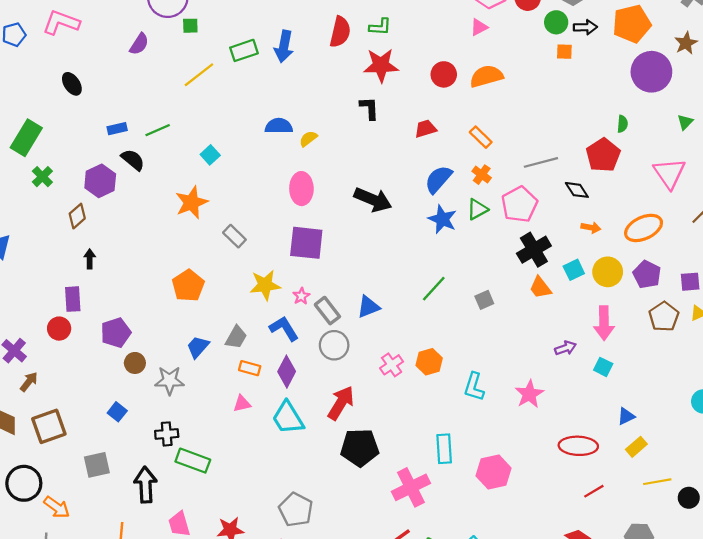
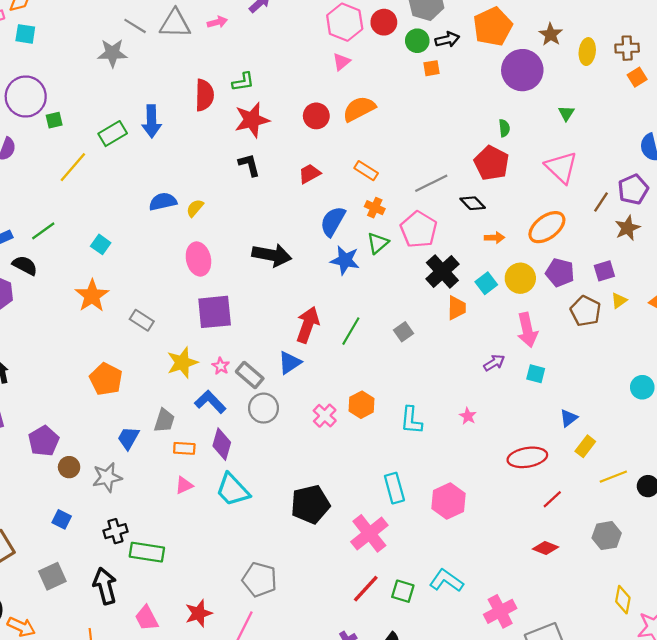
orange trapezoid: (540, 288) -> (457, 308), turned -130
pink star: (529, 394) -> (468, 416), size x0.6
red arrow: (341, 403) -> (308, 325), moved

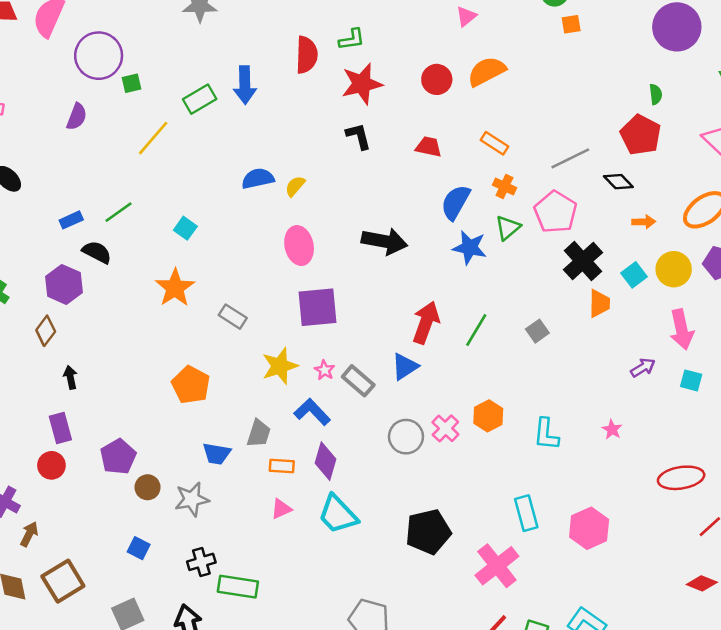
red trapezoid: (309, 174) -> (429, 147), turned 40
gray circle: (264, 408) -> (406, 437), moved
blue trapezoid: (128, 438) -> (217, 454), turned -110

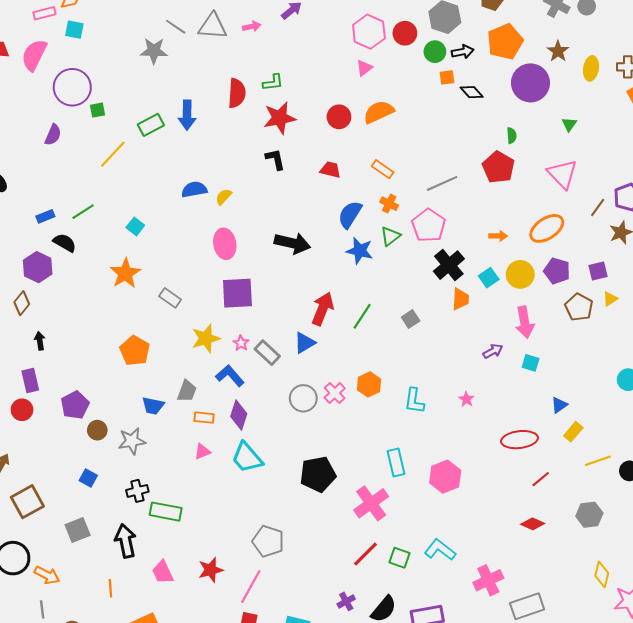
black diamond: (618, 182) -> (472, 92), moved

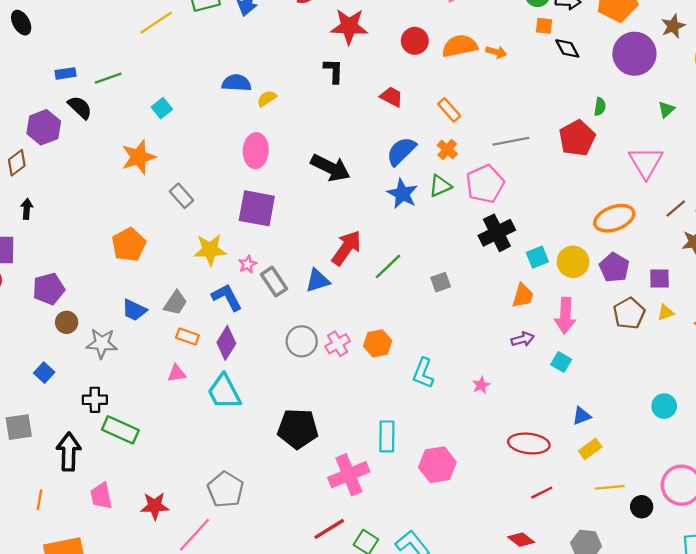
orange arrow: (498, 236) -> (496, 52), moved
orange trapezoid: (460, 299) -> (523, 296), moved

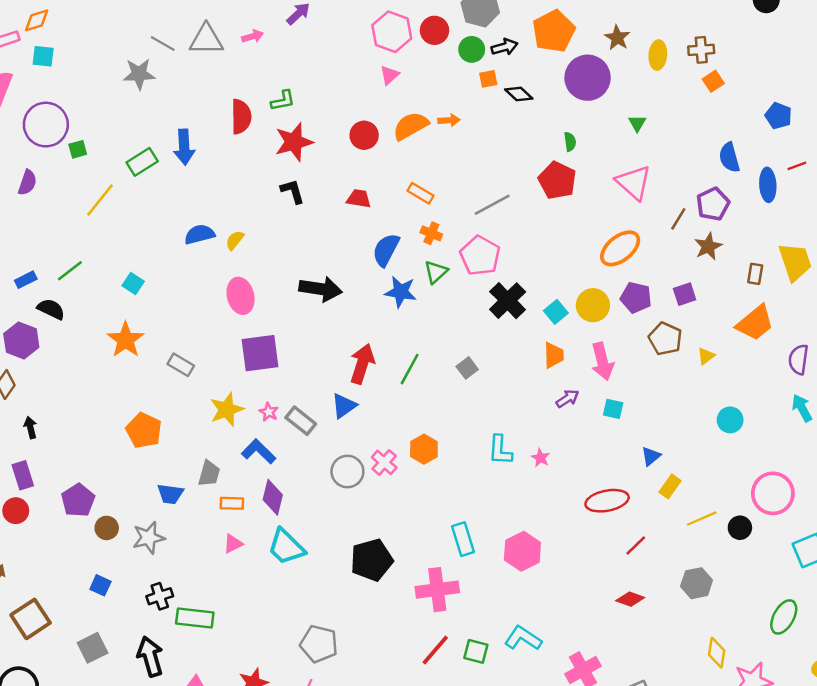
yellow triangle: (666, 312) -> (706, 356), moved
cyan L-shape: (423, 373) -> (500, 450), moved
pink cross: (349, 475) -> (437, 590), turned 33

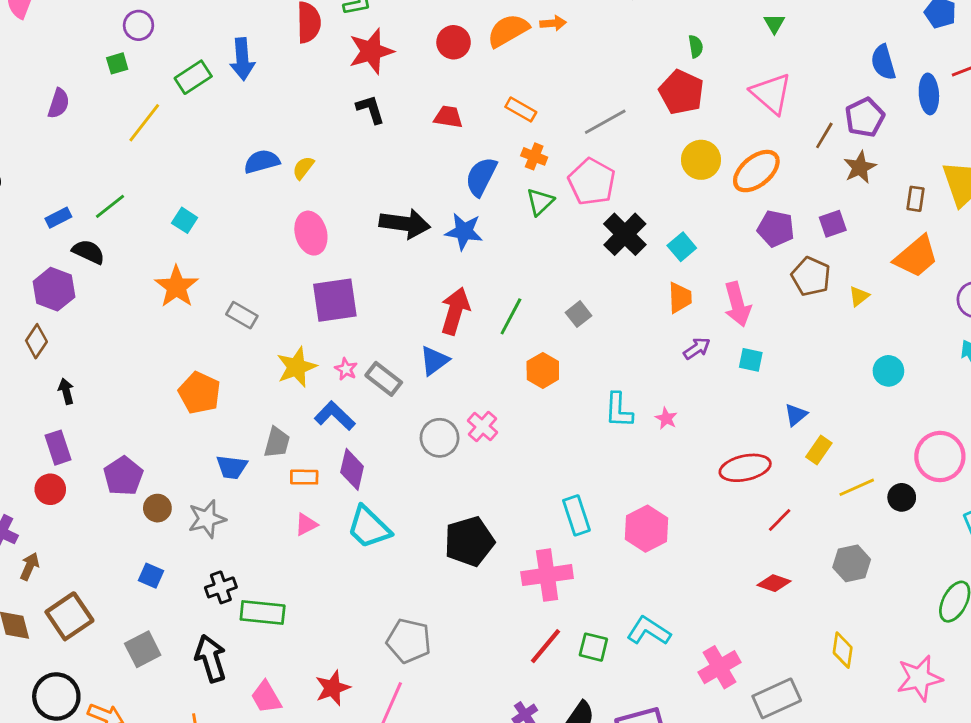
purple circle: (46, 125) -> (138, 25), moved, size x0.6
blue star: (401, 292) -> (464, 231), moved
yellow circle: (593, 305) -> (701, 160), moved
orange hexagon: (424, 449) -> (543, 370), moved
yellow diamond: (717, 653) -> (843, 650), moved

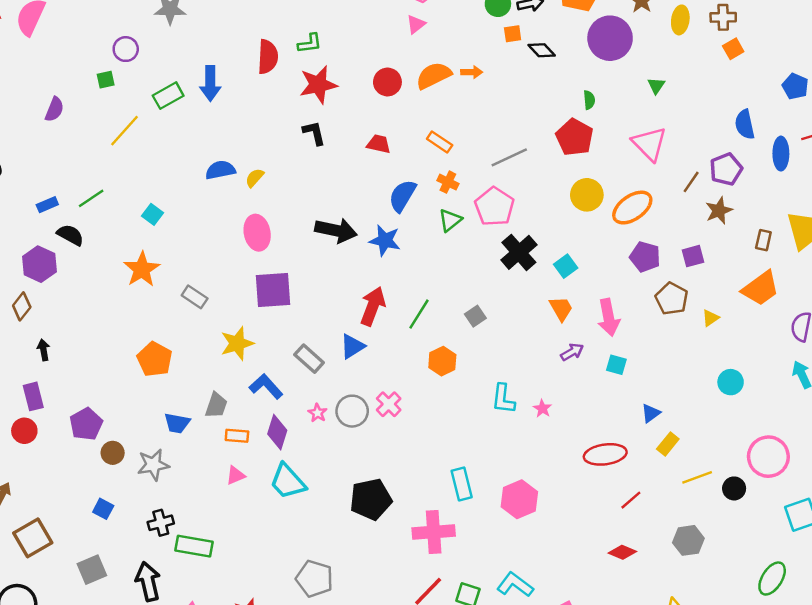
orange trapezoid: (680, 298) -> (561, 309), turned -32
pink star: (346, 369) -> (318, 413), moved

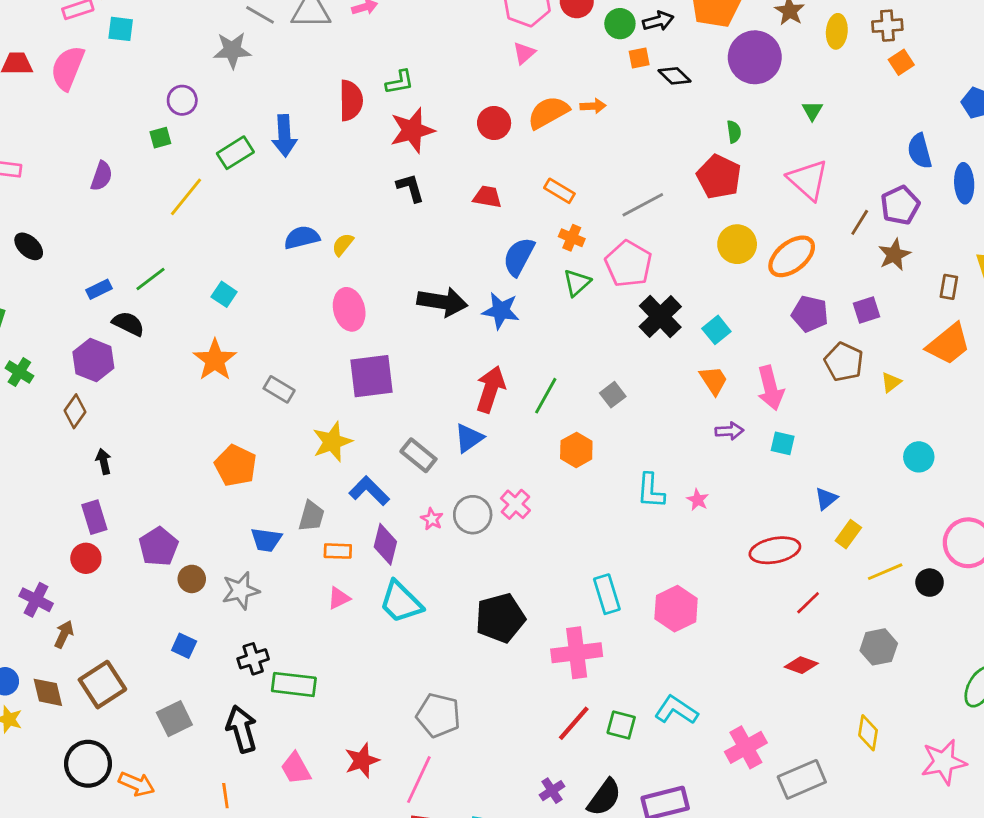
purple arrow: (572, 352) -> (729, 431), turned 30

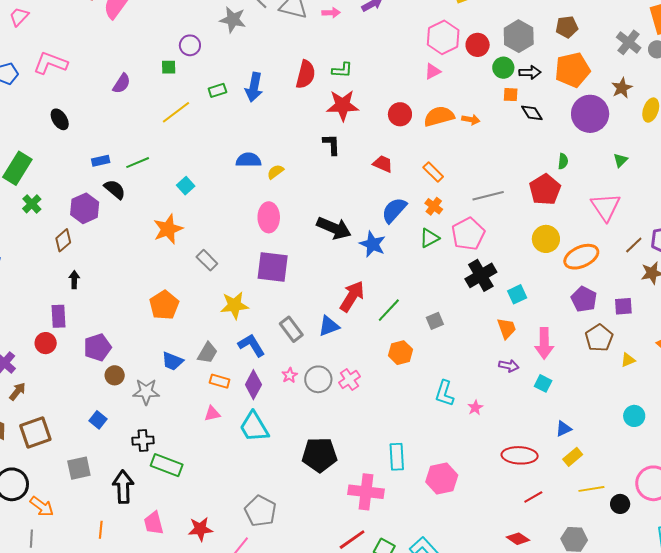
green rectangle: (235, 153) -> (217, 90), size x0.7

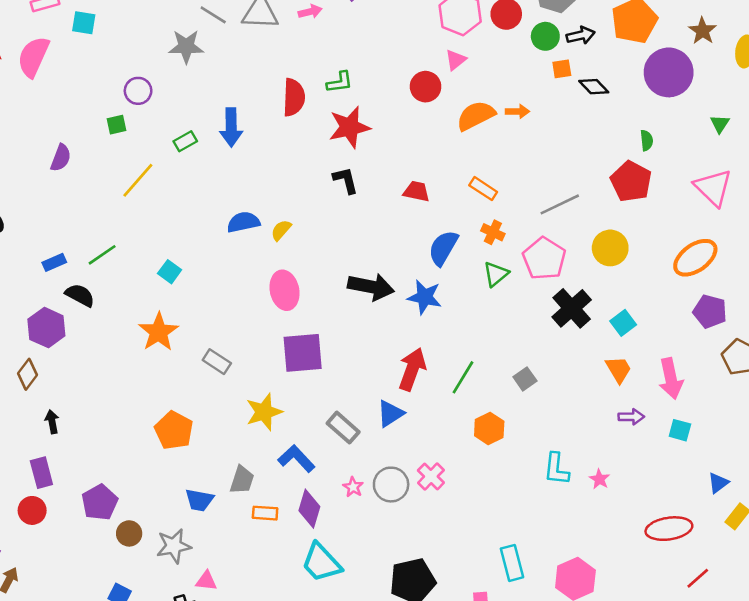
red circle: (400, 114) -> (426, 87), moved
yellow circle: (546, 239) -> (610, 248), moved
pink triangle: (212, 414) -> (206, 581), moved, turned 30

